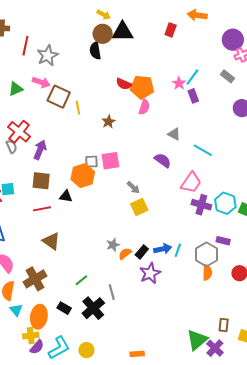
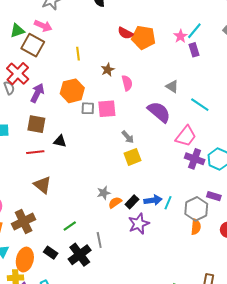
brown square: (59, 97) -> (33, 45), moved
pink semicircle: (144, 107) -> (127, 83), moved, turned -35
purple semicircle: (163, 160) -> (159, 112), size x1.4
orange hexagon: (83, 176) -> (72, 91), moved

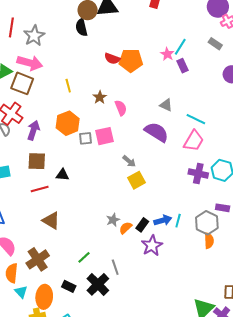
pink arrow: (43, 26) -> (30, 63), size x1.4
pink trapezoid: (186, 136) -> (194, 141), moved

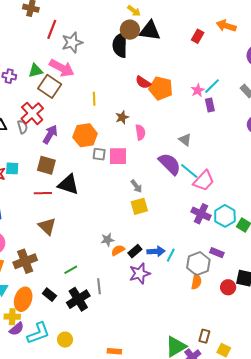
black semicircle: (81, 27) -> (120, 45), size x1.4
cyan line: (196, 119) -> (189, 171), moved
black triangle: (62, 175) -> (68, 184), size x1.6

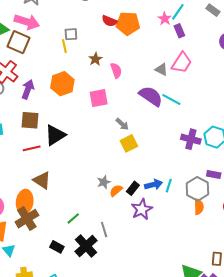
gray square: (99, 154) -> (71, 34), moved
pink trapezoid: (204, 181) -> (182, 63), moved
black triangle: (68, 184) -> (55, 135), turned -40
orange ellipse: (23, 299) -> (25, 202), moved

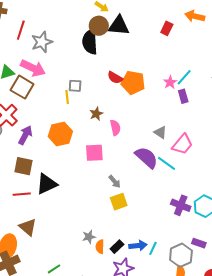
pink trapezoid: (182, 63) -> (182, 144), moved
orange semicircle: (116, 191) -> (100, 247), turned -56

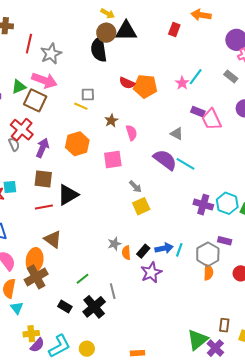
purple rectangle: (183, 96) -> (198, 112), moved, turned -48
yellow line: (67, 97) -> (81, 106), turned -56
pink trapezoid: (182, 144) -> (212, 119), moved, turned 120

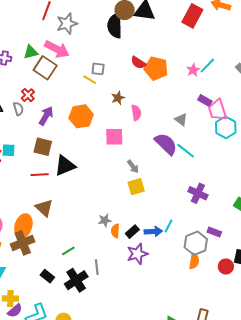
red rectangle: (174, 29) -> (192, 16), size x1.6
red cross: (22, 130) -> (28, 95), size x0.6
cyan hexagon: (227, 203) -> (226, 127), moved
cyan line: (179, 250) -> (169, 226), moved

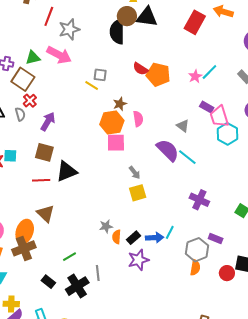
brown square: (45, 68) -> (23, 79), moved
orange hexagon: (81, 116) -> (112, 122), moved

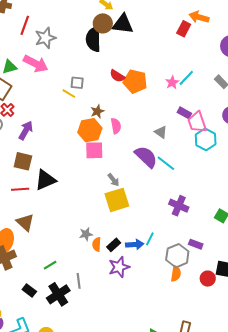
red rectangle: (195, 22) -> (184, 29), moved, size x0.7
yellow square: (138, 193) -> (117, 200), size x1.4

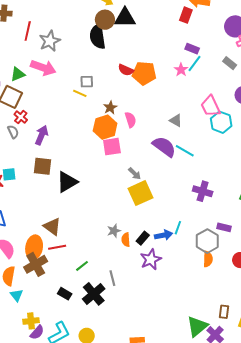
purple rectangle: (184, 113) -> (192, 49), moved
red line: (20, 189) -> (57, 247), moved

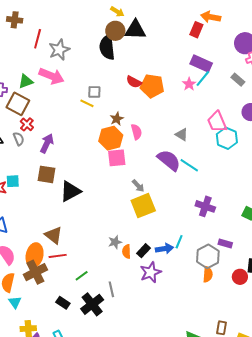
purple rectangle: (192, 49) -> (201, 63), size x1.5

